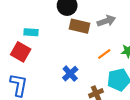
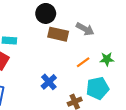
gray arrow: (106, 21) -> (85, 29), turned 48

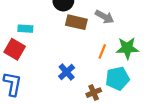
green star: (107, 59) -> (127, 48), size x1.5
orange line: (83, 62) -> (102, 51), turned -32

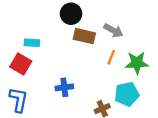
orange line: (102, 51) -> (111, 57), moved
blue cross: (67, 72) -> (64, 87), moved, turned 35

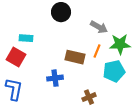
brown rectangle: (84, 36) -> (75, 57), moved
green star: (137, 63) -> (120, 44), moved
cyan pentagon: (127, 94) -> (114, 71), moved

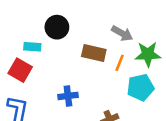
black circle: (61, 12) -> (57, 27), moved
brown rectangle: (75, 57) -> (94, 53), moved

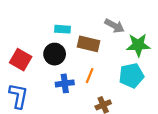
black circle: (57, 27) -> (55, 54), moved
cyan rectangle: (32, 47) -> (62, 29), moved
orange line: (120, 63) -> (90, 76), moved

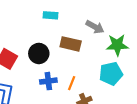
cyan rectangle: (62, 29) -> (50, 15), moved
orange line: (90, 76) -> (72, 83), moved

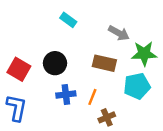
cyan rectangle: (50, 15) -> (68, 20), turned 32
brown rectangle: (71, 44) -> (104, 63), moved

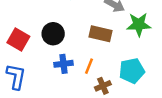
cyan pentagon: (137, 86) -> (132, 71), moved

